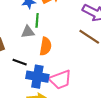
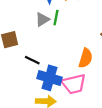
gray triangle: (28, 32) -> (42, 19), moved, turned -32
orange semicircle: (46, 46) -> (86, 58), moved

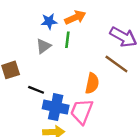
green line: (56, 18) -> (67, 40), moved
pink trapezoid: (74, 84) -> (82, 111), turned 130

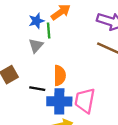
green line: (67, 40) -> (49, 31), moved
orange semicircle: (92, 83) -> (60, 76), moved

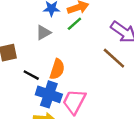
green line: (49, 31) -> (74, 24), moved, turned 35

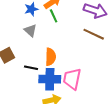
green line: (74, 24) -> (54, 16), turned -56
gray triangle: (43, 32) -> (30, 30), turned -32

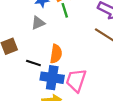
gray triangle: (30, 30) -> (38, 23), turned 48

